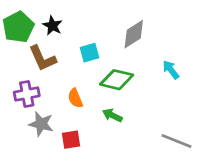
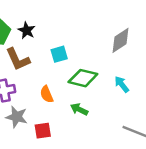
gray diamond: (134, 34) -> (121, 40), moved
cyan arrow: (171, 70) -> (122, 84), moved

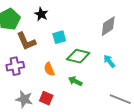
black star: (27, 30) -> (41, 14), moved
gray star: (17, 117) -> (24, 99), moved
red square: (43, 131) -> (46, 98), turned 32

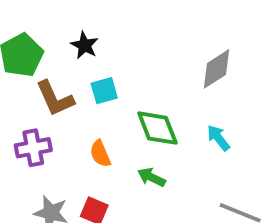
cyan square: (59, 37) -> (104, 91), moved
green diamond: (78, 56) -> (157, 128), turned 55

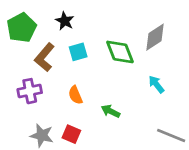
brown L-shape: (55, 98) -> (44, 57), turned 64
green diamond: (157, 128) -> (120, 52), moved

